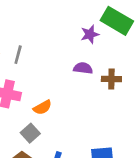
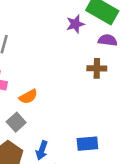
purple semicircle: (83, 68) -> (108, 40), moved

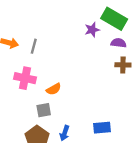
brown cross: (97, 68) -> (123, 65), moved
gray square: (16, 122) -> (44, 110), turned 32

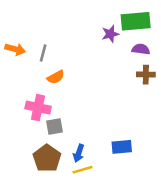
green rectangle: (114, 19) -> (136, 21), turned -35
pink cross: (25, 78) -> (38, 108), moved
orange semicircle: (54, 89) -> (56, 77), moved

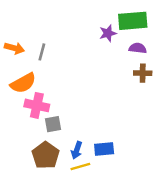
orange semicircle: (56, 77) -> (23, 83), moved, size x1.5
blue rectangle: (122, 147) -> (104, 149), moved

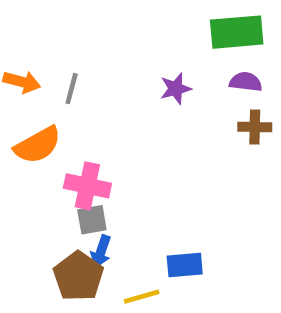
purple star: (108, 33) -> (176, 89), moved
pink cross: (37, 105) -> (87, 186), moved
blue arrow: (77, 150) -> (101, 251), moved

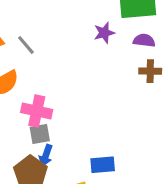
gray line: (72, 89) -> (26, 45), turned -55
purple star: (176, 89) -> (104, 33), moved

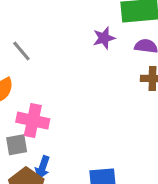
gray square: (40, 134) -> (17, 145), moved

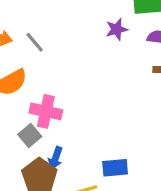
gray square: (17, 145) -> (30, 136), turned -30

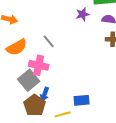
gray line: (35, 42) -> (49, 41), moved
gray square: (30, 136) -> (29, 80), size x1.5

